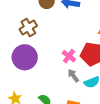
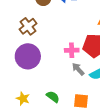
pink cross: (69, 56) -> (72, 50), turned -32

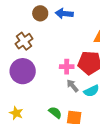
green semicircle: (53, 97) -> (55, 112), moved

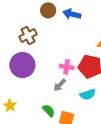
gray arrow: (72, 86) -> (60, 85), moved, turned -104

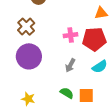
pink cross: (67, 67) -> (71, 35), moved

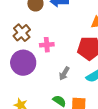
pink cross: (71, 35) -> (47, 45), moved

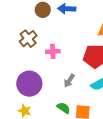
purple circle: (23, 63) -> (29, 84), moved

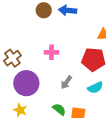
brown cross: (28, 39) -> (12, 58), moved

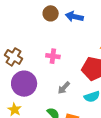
brown cross: (12, 58) -> (13, 57), turned -30

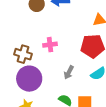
brown cross: (13, 57) -> (23, 54), moved

